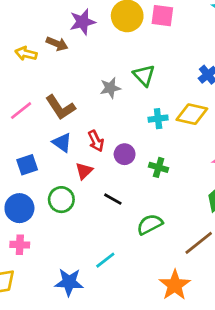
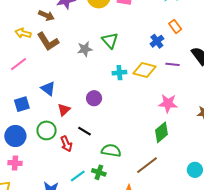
yellow arrow: (26, 54) -> (23, 33), moved
brown L-shape: (60, 107) -> (48, 41), moved
red arrow: (96, 141) -> (66, 144), moved
green cross: (159, 167) -> (99, 172), moved
green semicircle: (150, 224) -> (111, 151), turned 36

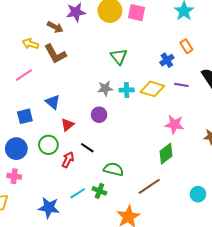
gray star: (85, 49) -> (105, 88), moved
red arrow: (66, 144) -> (68, 160), turned -133

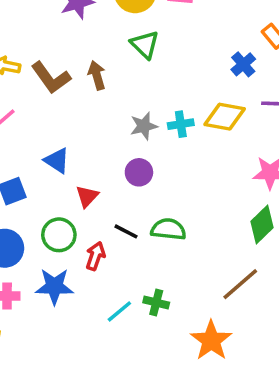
brown arrow: (55, 27) -> (97, 75), moved, turned -126
green triangle: (119, 57) -> (145, 45), moved
green semicircle: (113, 169) -> (168, 229), moved
blue star: (49, 208) -> (54, 286), moved

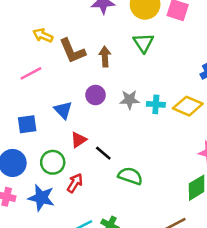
purple circle: (139, 172) -> (96, 95), moved
black line: (126, 231) -> (103, 153), moved

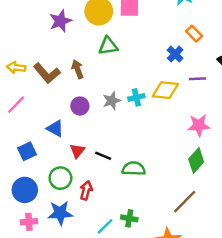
green triangle: (143, 43) -> (108, 46), turned -48

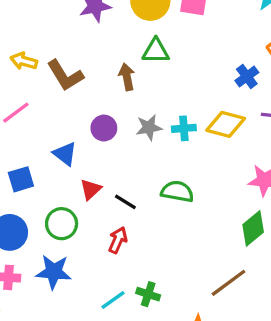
brown arrow: (77, 69) -> (127, 77), moved
green semicircle: (134, 169) -> (177, 191), moved
red arrow: (86, 190) -> (118, 240), moved

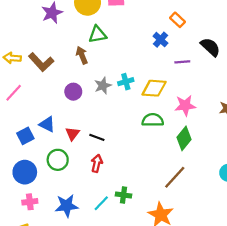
yellow diamond: (226, 124) -> (154, 88), moved
blue triangle: (65, 154) -> (47, 124), moved
green semicircle: (177, 191) -> (153, 120), moved
blue star: (54, 272) -> (67, 206), moved

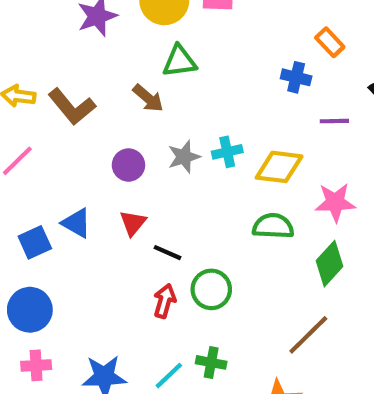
blue cross: (161, 40) -> (296, 77), turned -32
brown arrow: (82, 55) -> (148, 98), turned 150
red triangle: (72, 134) -> (133, 223), moved
green circle: (58, 160) -> (211, 289), moved

